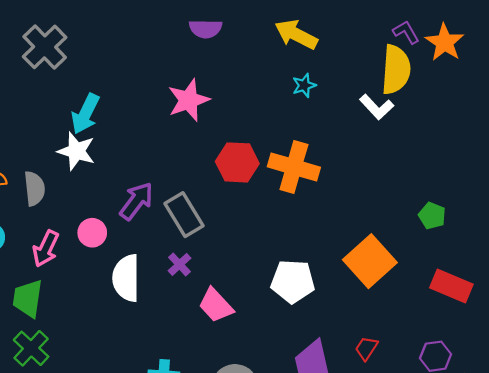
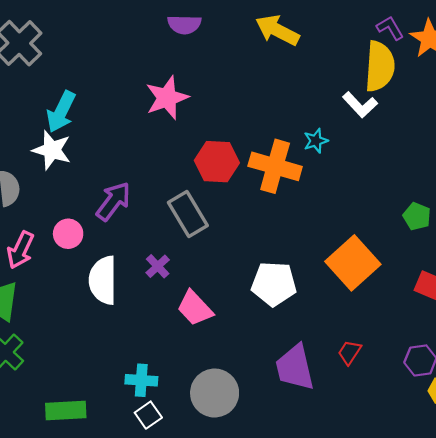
cyan star: (304, 85) -> (316, 141), moved
gray rectangle: (184, 215) -> (188, 214), moved

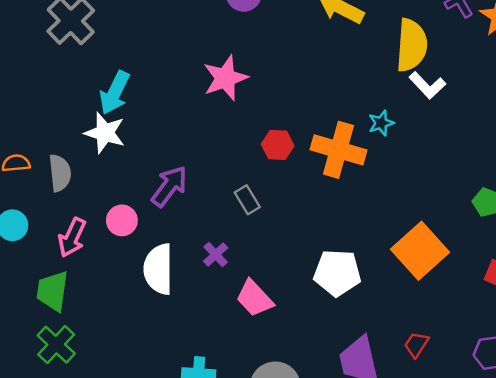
yellow semicircle: (380, 66) -> (412, 45), moved
red hexagon: (217, 162) -> (278, 145), size x0.7
gray rectangle: (188, 214) -> (247, 200), size x0.6

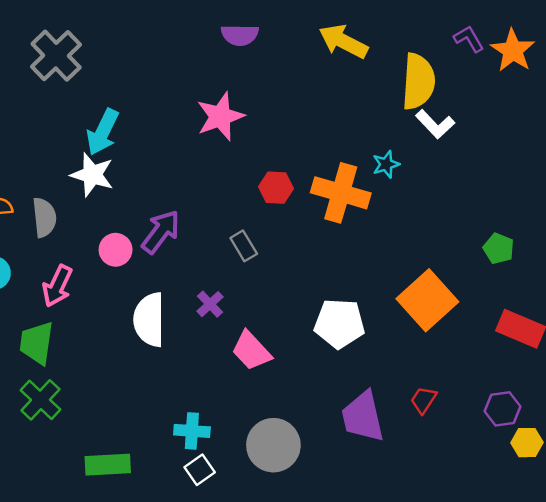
pink circle: (122, 220) -> (116, 250), moved

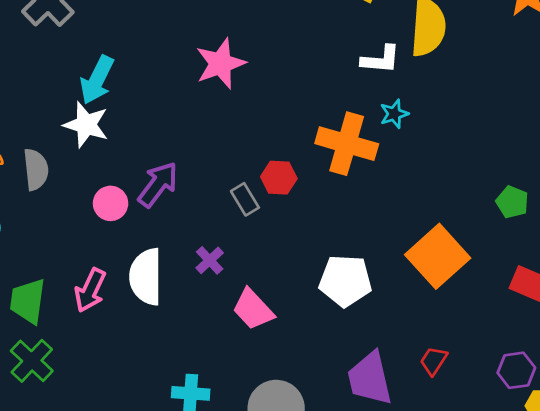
white L-shape: (435, 124) -> (381, 60), moved, turned -42
red hexagon: (276, 188) -> (279, 178), moved
pink arrow: (57, 286) -> (90, 290), moved

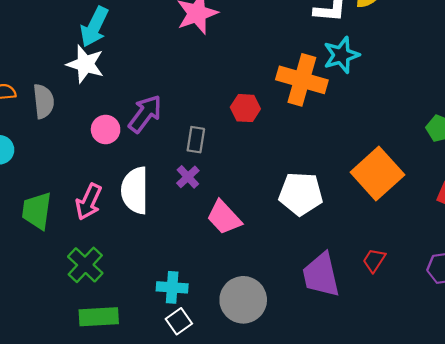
cyan star: (394, 114) -> (341, 55), size x1.5
gray rectangle: (245, 199) -> (196, 140), moved, turned 40
green cross: (32, 361) -> (85, 265), moved

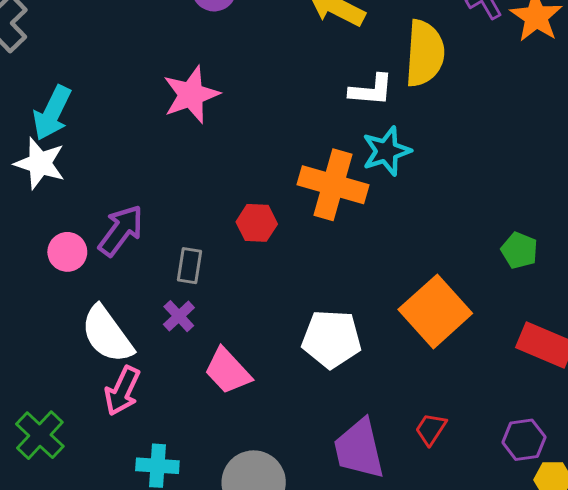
white semicircle: (135, 190) -> (107, 334), turned -36
pink arrow: (89, 202) -> (122, 391), moved

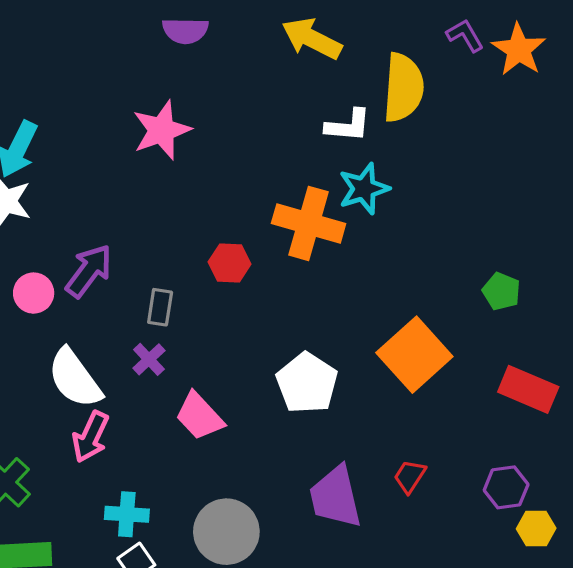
white pentagon: (332, 339) -> (307, 383), turned 30

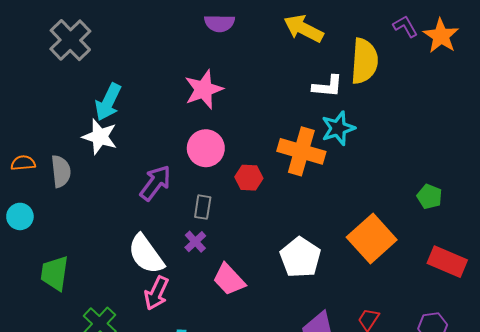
pink circle: (34, 293) -> (206, 148), moved, size x1.4

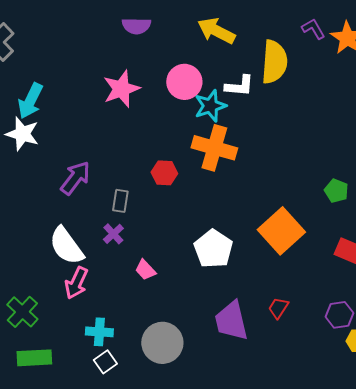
cyan star: (338, 128) -> (210, 106), moved
pink circle: (206, 148) -> (184, 82), moved
pink trapezoid: (229, 279) -> (145, 270), size x0.7

